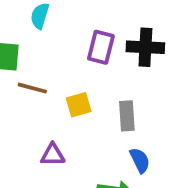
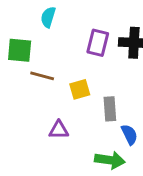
gray rectangle: (127, 116) -> (110, 109), moved

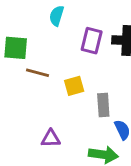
cyan semicircle: (48, 17) -> (57, 16), moved
purple triangle: (59, 130) -> (51, 139), moved

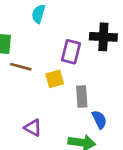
purple rectangle: (92, 41) -> (71, 52), moved
purple triangle: (51, 139) -> (33, 128), turned 30

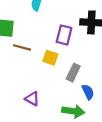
yellow square: (55, 79) -> (50, 58), turned 35
gray rectangle: (82, 97) -> (73, 73), turned 30

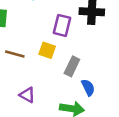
brown line: (22, 47) -> (15, 54), moved

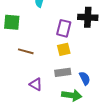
yellow square: (47, 50) -> (64, 49), moved, turned -32
gray rectangle: (72, 66) -> (63, 72), moved, turned 56

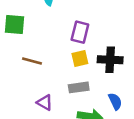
black cross: (88, 17) -> (110, 60), moved
blue semicircle: (85, 78) -> (115, 101), moved

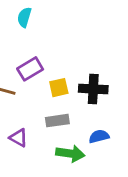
purple rectangle: (80, 32) -> (30, 69), moved, turned 45
blue semicircle: (115, 101) -> (99, 136), turned -78

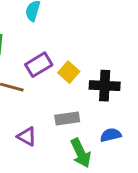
yellow square: (59, 88) -> (69, 72), moved, turned -36
green arrow: (70, 154) -> (81, 153), turned 56

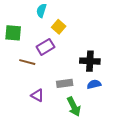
yellow square: (69, 72) -> (59, 27), moved
blue semicircle: (111, 135) -> (94, 84), moved

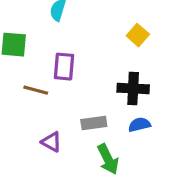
yellow square: (59, 27) -> (138, 35), moved
purple rectangle: (45, 47) -> (64, 67), turned -54

